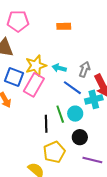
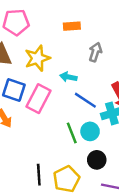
yellow star: (36, 66) -> (37, 58), moved
gray arrow: (84, 69) -> (95, 52), moved
black line: (46, 124) -> (39, 175), moved

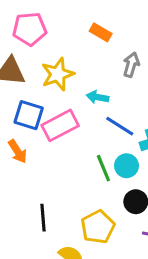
orange rectangle: (72, 26) -> (101, 32), turned 35
pink rectangle: (38, 99) -> (60, 125), turned 36
black line: (39, 175) -> (43, 218), moved

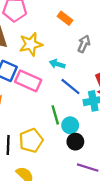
pink rectangle: (60, 125) -> (28, 81), turned 45
cyan circle: (127, 166) -> (70, 125), moved
yellow pentagon: (98, 227) -> (31, 140), moved

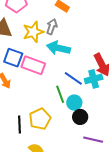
gray arrow: (84, 44) -> (52, 27), moved
cyan arrow: (57, 64) -> (58, 48), size x1.6
blue line: (70, 87) -> (73, 78), moved

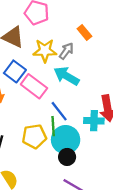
blue line: (73, 78) -> (59, 111), moved
cyan circle: (74, 103) -> (66, 140), size x1.6
yellow pentagon: (40, 119) -> (34, 136), moved

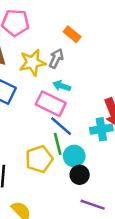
cyan arrow: (67, 76) -> (62, 86), size x0.6
pink rectangle: (34, 86) -> (51, 104), moved
cyan circle: (66, 140) -> (74, 156), size x0.7

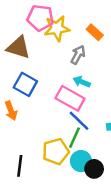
yellow star: (32, 63) -> (57, 28), moved
green line: (58, 144) -> (75, 138), turned 35
cyan circle: (74, 156) -> (81, 161), moved

